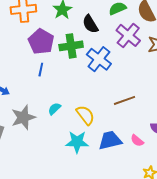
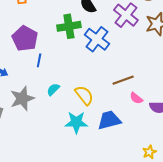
purple pentagon: (41, 42) -> (25, 38), moved
blue line: (41, 70) -> (39, 60), moved
pink semicircle: (137, 141) -> (136, 98), moved

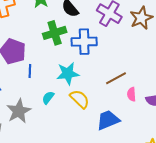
blue cross: (97, 39) -> (84, 42), turned -30
pink semicircle: (136, 98) -> (131, 94), turned 56
cyan star: (76, 122) -> (68, 73), moved

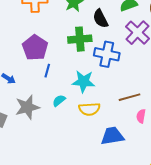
yellow semicircle: (80, 99) -> (89, 109), turned 120

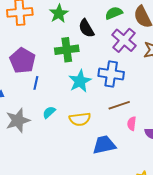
blue cross: (107, 54) -> (111, 74), moved
cyan star: (84, 82) -> (80, 81), moved, turned -30

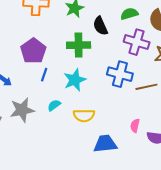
purple cross: (124, 40) -> (137, 42), turned -30
cyan star: (80, 81) -> (75, 80), moved
brown line: (119, 105) -> (146, 87), moved

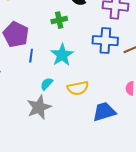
green cross: (79, 45) -> (59, 20), size x0.7
gray star: (22, 110) -> (39, 107), moved

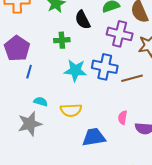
cyan star: (62, 55) -> (75, 70), moved, turned 30
cyan semicircle: (47, 84) -> (41, 102), turned 56

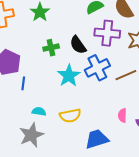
black semicircle: (83, 20) -> (78, 45), moved
blue cross: (105, 67) -> (97, 68), turned -30
cyan star: (75, 70) -> (69, 76), turned -30

